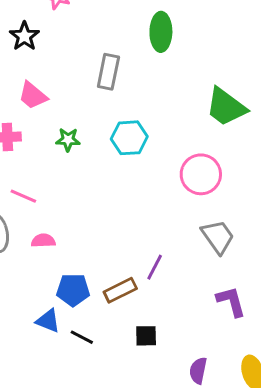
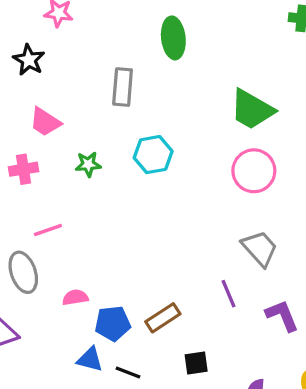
pink circle: (201, 174) -> (254, 171), moved
pink line: (23, 196) -> (48, 230), turned -36
pink semicircle: (43, 241) -> (75, 297), moved
purple line: (155, 267) -> (229, 294), moved, turned -44

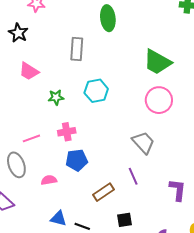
pink cross: (24, 169) -> (67, 132), moved
gray trapezoid: (260, 248) -> (143, 143), moved
purple line: (229, 294) -> (133, 176), moved
purple L-shape: (282, 316) -> (178, 190), turned 30
blue pentagon: (113, 323) -> (77, 160), moved

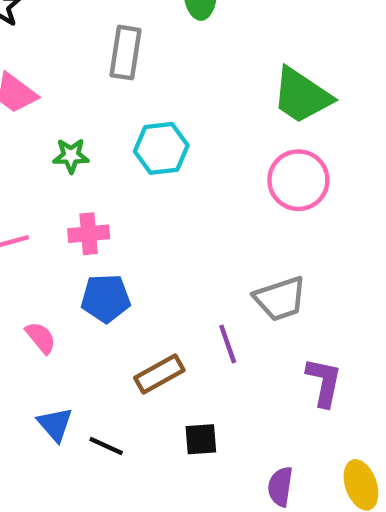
gray trapezoid: (143, 143) -> (280, 299), moved, turned 110
pink semicircle: (49, 180) -> (41, 338), turned 56
blue triangle: (58, 218) -> (55, 424), turned 30

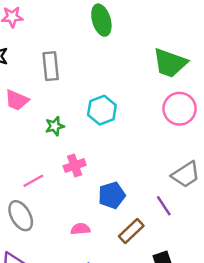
gray rectangle: (126, 53) -> (51, 66), moved
blue pentagon: (106, 298) -> (112, 195), moved
pink semicircle: (41, 338) -> (80, 229), moved, turned -42

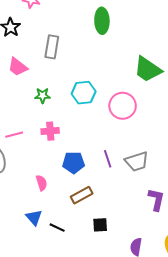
pink circle: (180, 109) -> (123, 106), moved
purple line: (164, 206) -> (108, 159), moved
pink semicircle: (80, 229) -> (42, 183), turned 63

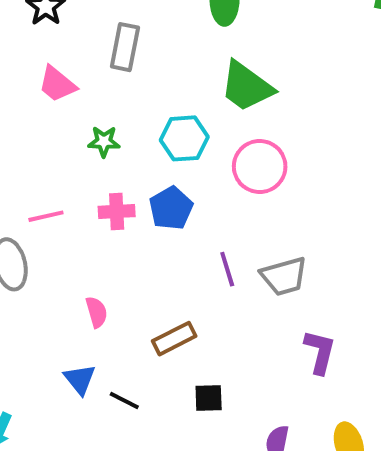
green trapezoid: (148, 69) -> (246, 86), moved
blue pentagon: (74, 163) -> (171, 208), moved, turned -30

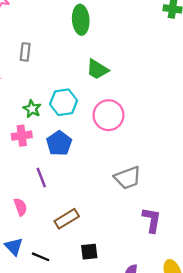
gray rectangle: (125, 47) -> (25, 52), size x0.7
green trapezoid: (246, 86) -> (97, 69), size x0.7
green star: (104, 142) -> (32, 109), moved, turned 30
pink cross: (117, 211) -> (22, 136), moved
purple line: (227, 269) -> (41, 178), moved

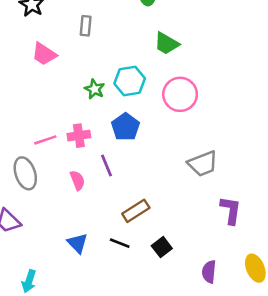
pink cross: (22, 136) -> (79, 136), moved
pink semicircle: (20, 207) -> (77, 180), moved
black square: (89, 252) -> (162, 247), turned -30
black line: (41, 257) -> (120, 243), moved

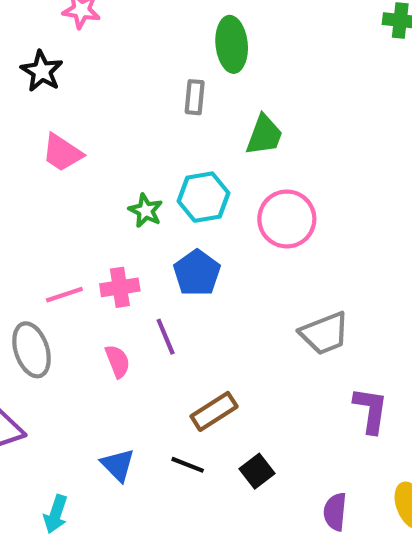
gray rectangle: (86, 26) -> (195, 97), moved
green trapezoid: (167, 44) -> (264, 135), turned -100
cyan arrow: (29, 281) -> (56, 514), moved

